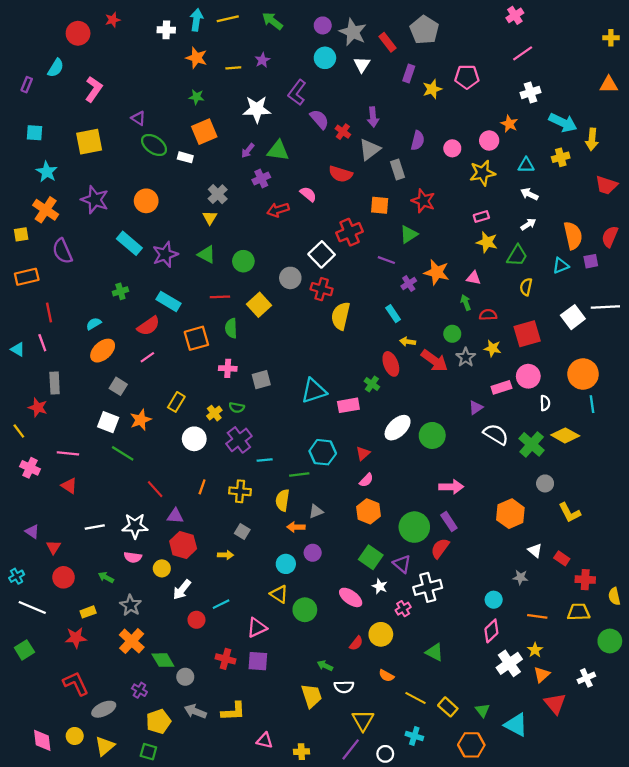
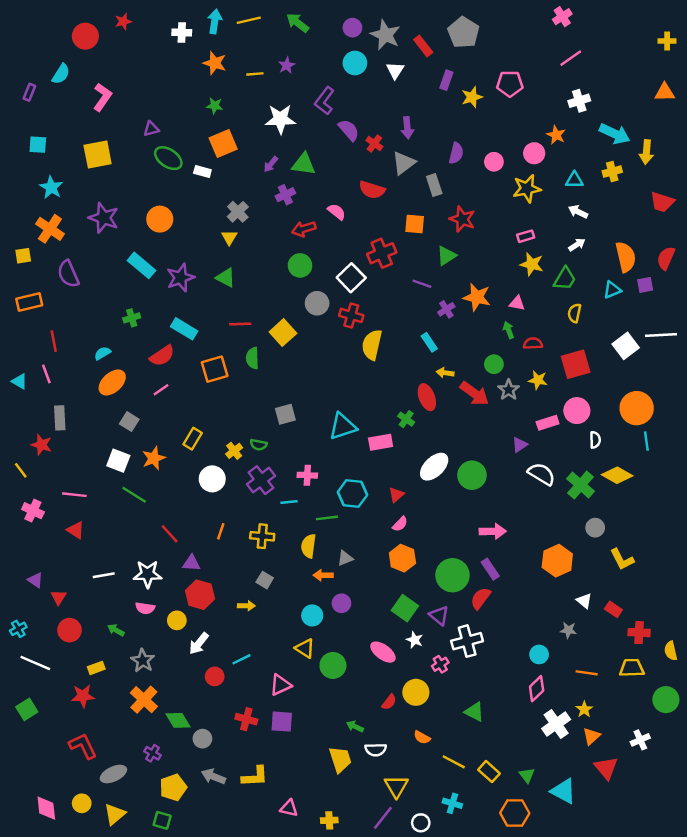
purple triangle: (138, 118) -> (151, 129), turned -48
green circle: (243, 261) -> (300, 265), moved
pink cross: (228, 368) -> (307, 475), moved

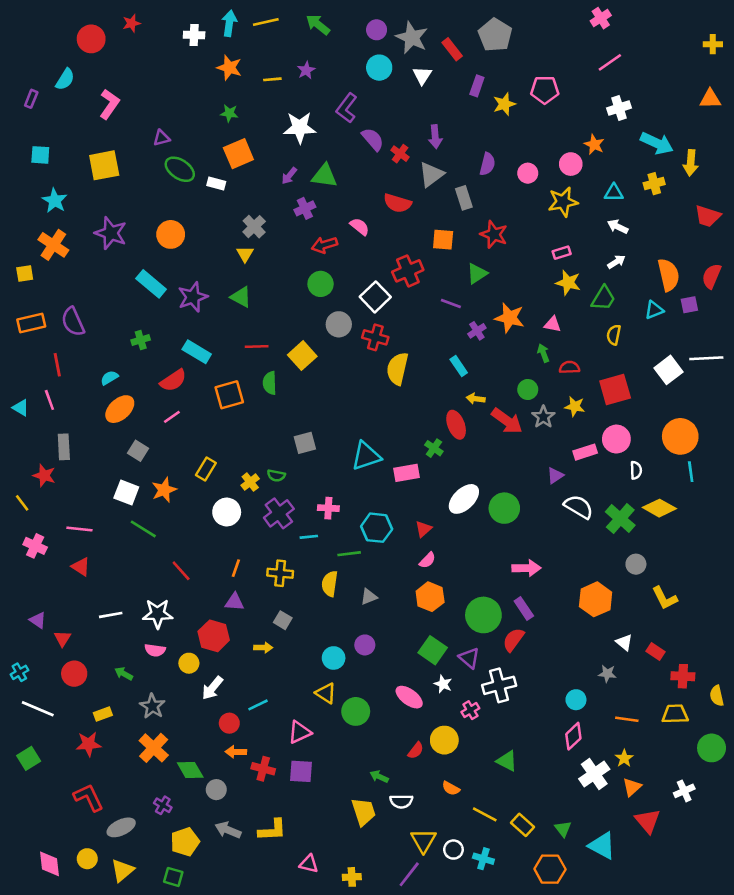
purple semicircle: (68, 274) -> (73, 322), moved
purple triangle: (191, 563) -> (235, 602), moved
orange arrow: (323, 575) -> (236, 752), moved
white circle: (421, 823) -> (453, 850), moved

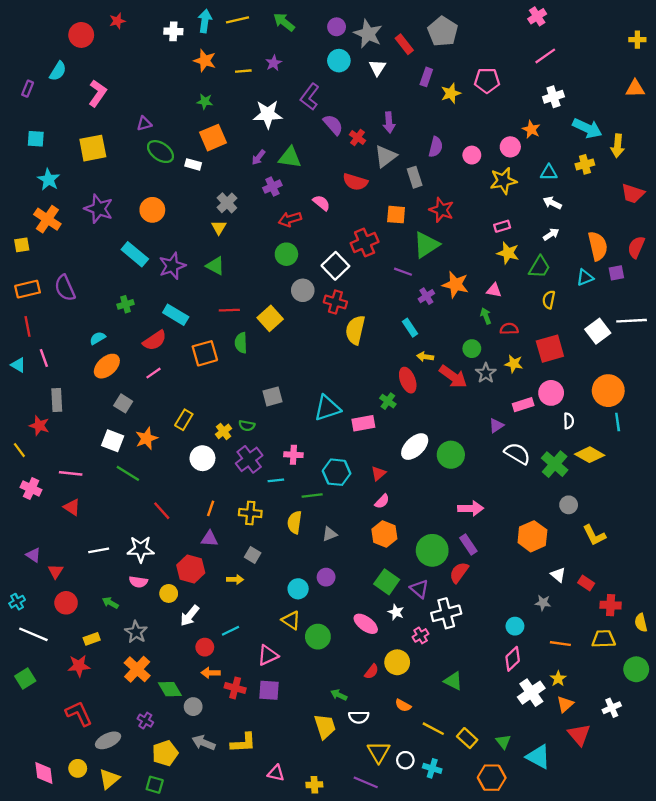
green triangle: (477, 274) -> (426, 245), size x1.4
red line: (57, 365) -> (28, 326), moved
purple line: (409, 874) -> (366, 782), turned 75

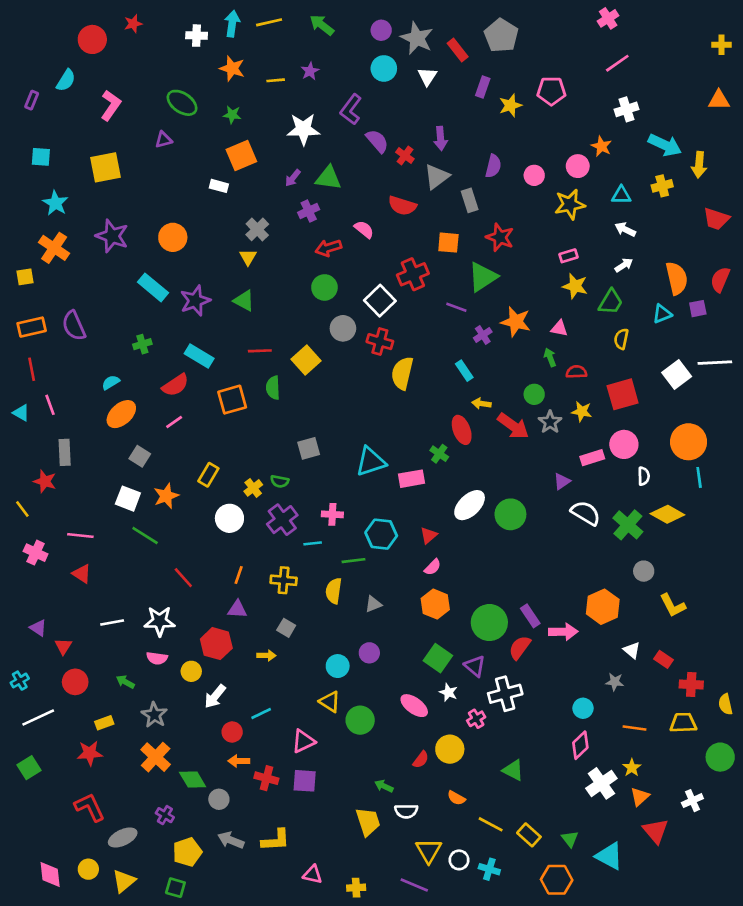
green ellipse: (160, 152) -> (182, 103), moved
pink arrow: (471, 508) -> (563, 632), moved
white line: (33, 634) -> (38, 717), turned -48

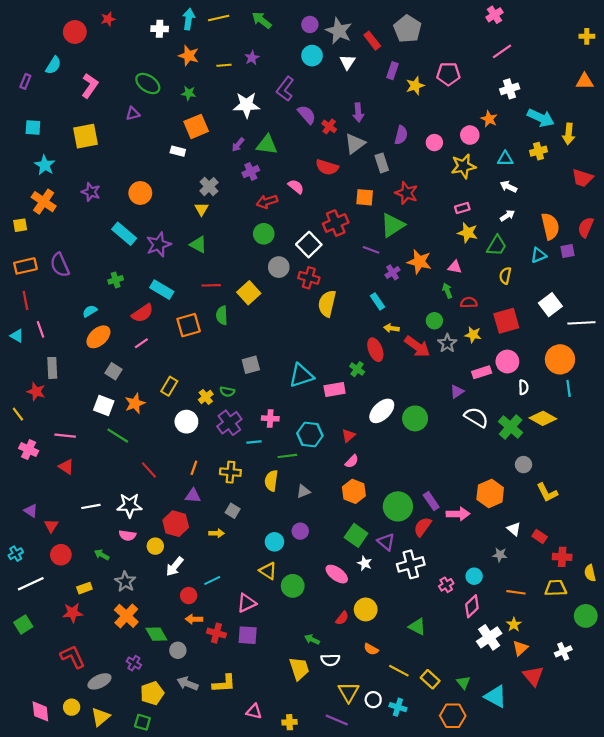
purple star: (112, 236) -> (91, 192), size x0.7
white line: (715, 363) -> (581, 323), moved
pink cross: (476, 719) -> (446, 585), moved

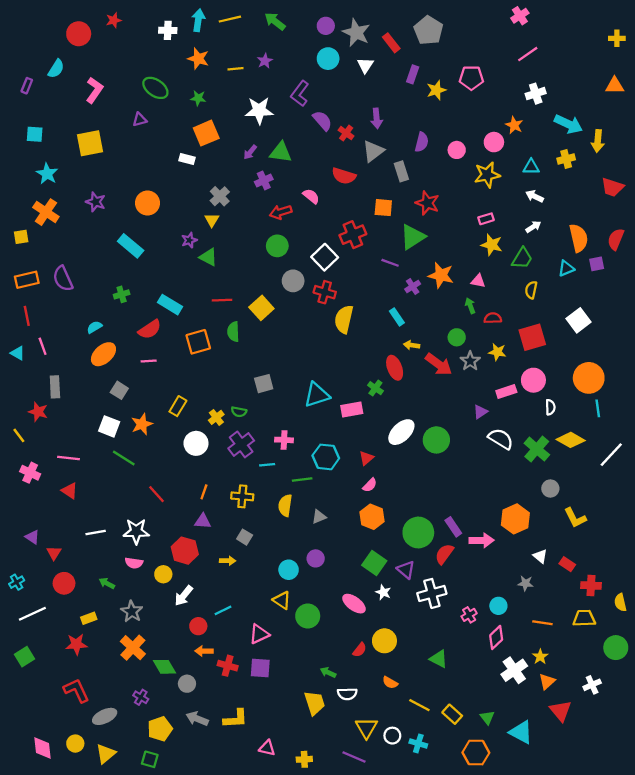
purple star: (159, 245) -> (189, 240), moved, size x0.6
white line: (581, 323) -> (611, 455), moved, turned -44
pink line: (141, 343) -> (149, 361), turned 32

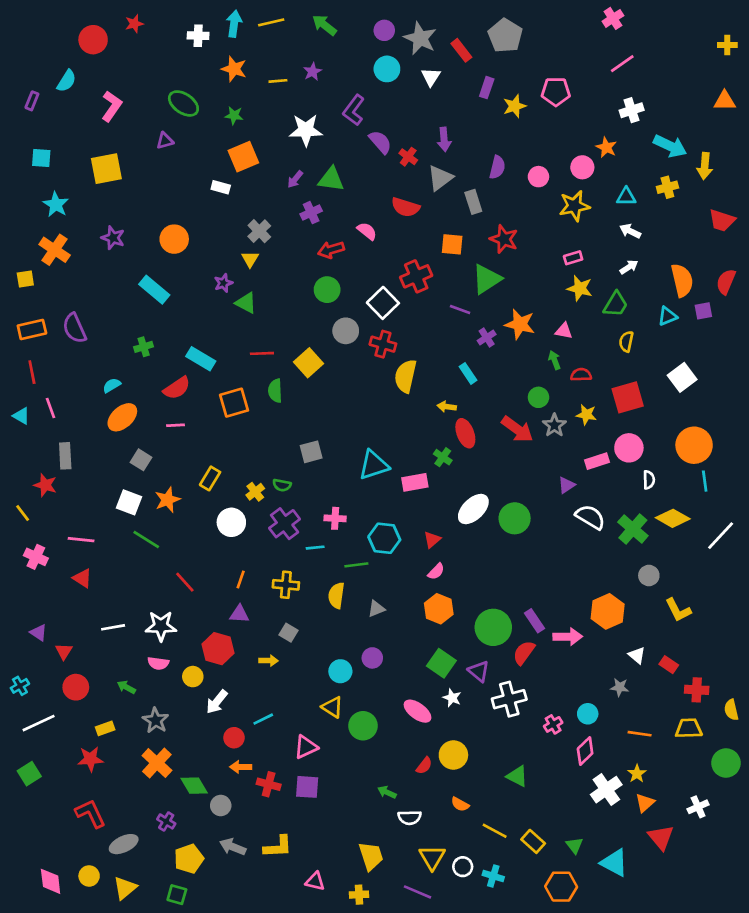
yellow arrow: (412, 345) -> (447, 407), moved
yellow trapezoid: (314, 703) -> (371, 856), moved

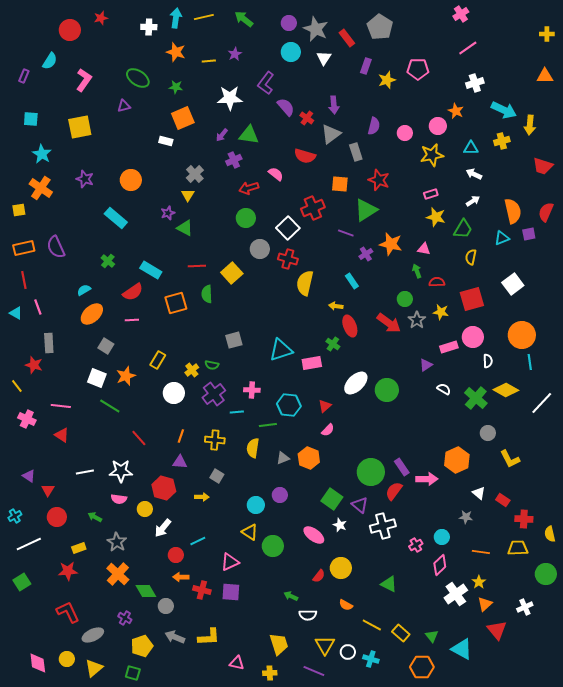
green cross: (144, 347) -> (108, 261), turned -32
white semicircle: (590, 517) -> (444, 389), size x0.6
orange hexagon: (439, 609) -> (309, 458), moved

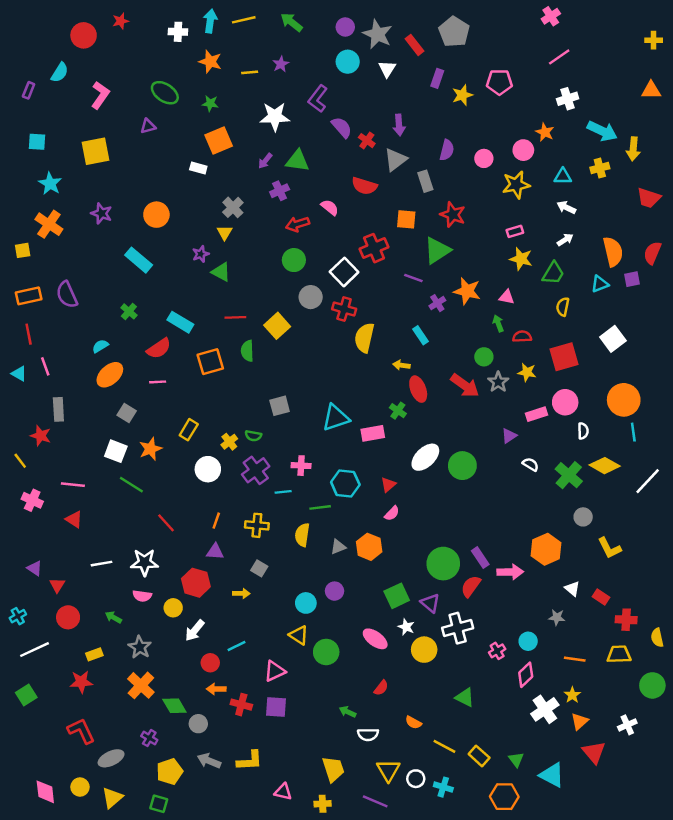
green square: (332, 499) -> (397, 596), turned 30
yellow circle: (341, 568) -> (424, 650), moved

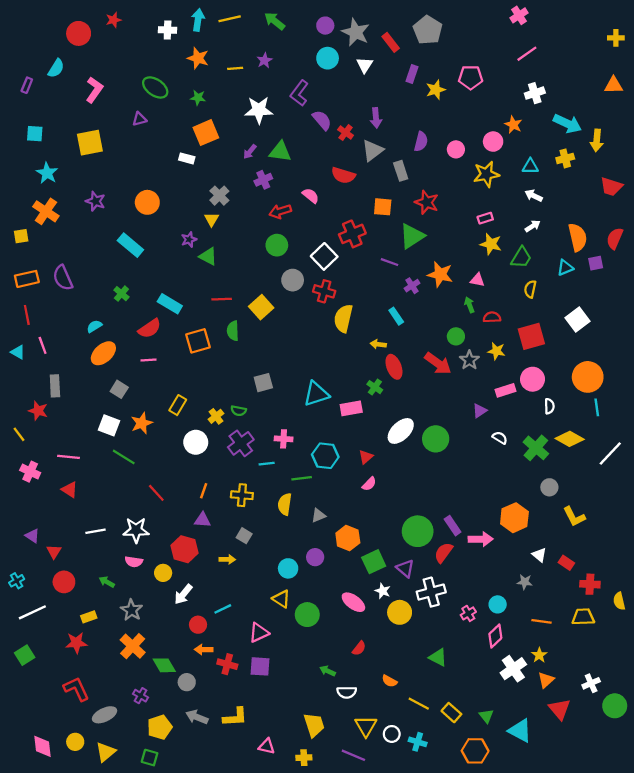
orange hexagon: (369, 547) -> (348, 538), moved
green circle: (652, 685) -> (615, 706), moved

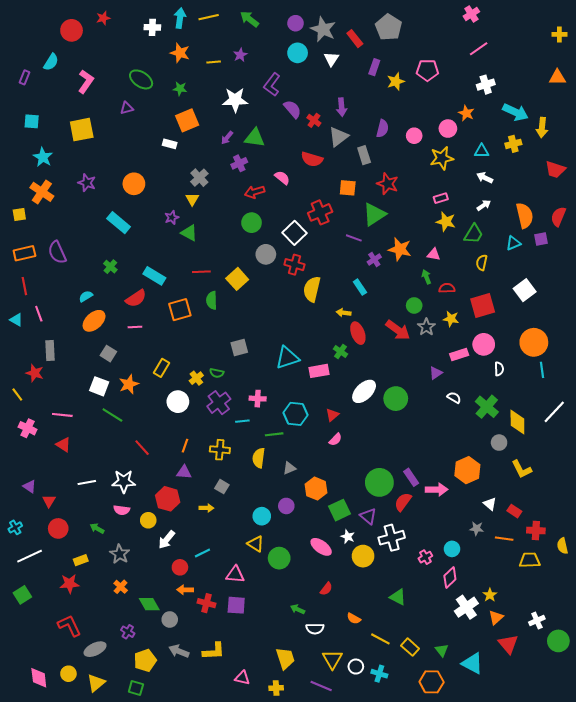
yellow diamond: (570, 439) -> (517, 422), moved, turned 60
orange line: (542, 621) -> (504, 539), moved
pink triangle: (259, 633) -> (235, 574), turned 30
orange cross: (133, 646) -> (121, 587), size x0.6

